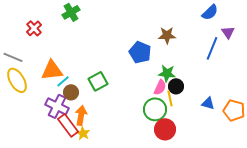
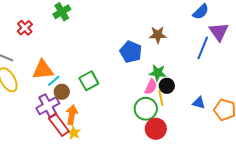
purple triangle: (228, 32) -> (219, 32), size x1.5
purple cross: (57, 106) -> (48, 106), turned 35

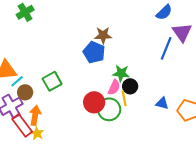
brown star: (158, 35) -> (103, 35), moved
red circle: (156, 129) -> (94, 102), moved

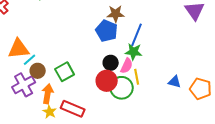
blue line: (166, 48) -> (137, 35), moved
green square: (52, 81) -> (65, 72), moved
black circle: (130, 86) -> (111, 63), moved
red rectangle: (22, 125) -> (73, 109), moved, turned -30

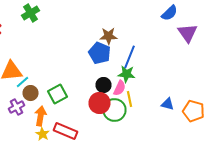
purple cross: (24, 85) -> (16, 107), size x0.7

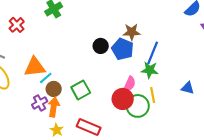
black circle: (104, 85) -> (101, 46), moved
pink semicircle: (120, 88) -> (130, 84), moved
blue triangle: (168, 104) -> (188, 88), moved
orange arrow: (40, 116) -> (54, 107), moved
yellow star: (42, 134) -> (57, 130), moved

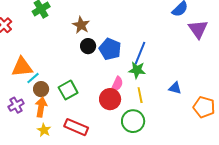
brown star: (132, 32) -> (81, 25), moved, turned 30
purple cross: (40, 103) -> (16, 105), moved
green circle: (138, 106) -> (133, 121), moved

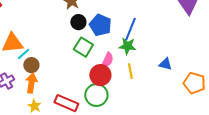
green square: (68, 90) -> (83, 47), moved, turned -30
green circle: (133, 121) -> (96, 95), moved

